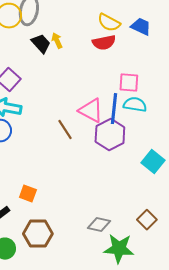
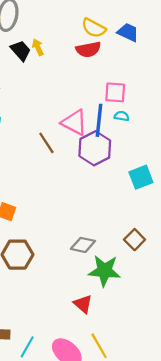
cyan semicircle: (135, 105) -> (122, 116), size x0.6
cyan square: (153, 162) -> (141, 177), turned 30

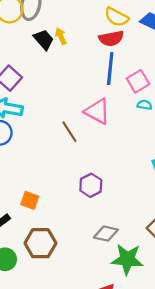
pink square: (115, 92) -> (138, 81), turned -35
blue line: (99, 120) -> (110, 68), moved
purple hexagon: (95, 148) -> (91, 185), moved, size x0.7

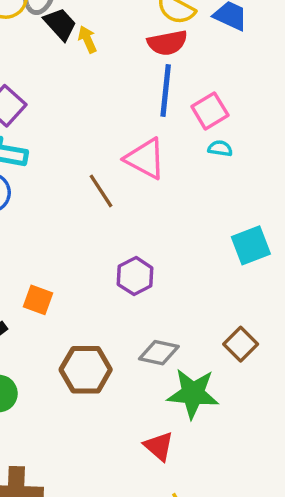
black trapezoid: (44, 40) -> (60, 24), moved
brown hexagon: (40, 243) -> (86, 370), moved

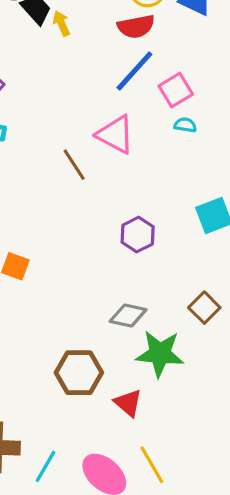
blue line: (166, 90) -> (134, 71), turned 36
purple hexagon: (135, 276) -> (138, 235), moved
brown hexagon: (86, 370) -> (79, 373), moved

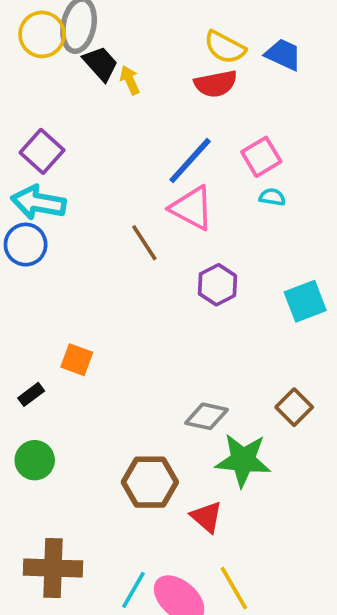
blue line: (134, 71) -> (190, 161), moved
purple hexagon: (138, 235) -> (217, 285), moved
cyan line: (46, 466) -> (133, 590), moved

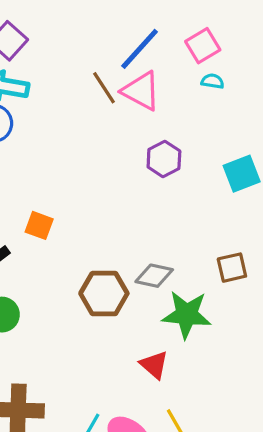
brown line: (144, 243) -> (104, 88), moved
brown square: (294, 407) -> (232, 268), turned 32
brown hexagon: (150, 482) -> (104, 293), moved

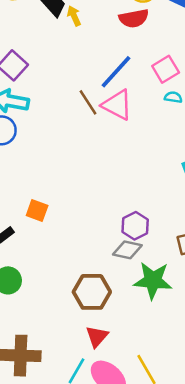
purple hexagon: (164, 159) -> (135, 226), moved
brown hexagon: (104, 293) -> (92, 292), moved
red triangle: (154, 365) -> (97, 336), moved, turned 30

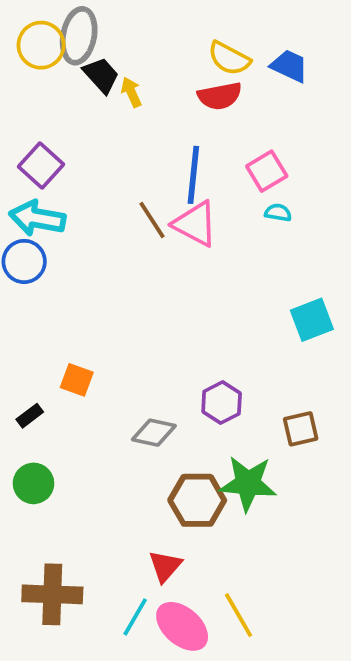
blue line: (116, 72) -> (193, 175), turned -36
gray diamond: (127, 250) -> (154, 433), moved
brown hexagon: (92, 292) -> (197, 500), moved

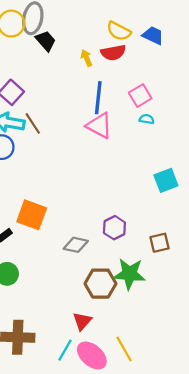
yellow arrow: (131, 92) -> (86, 58), moved
brown line: (152, 220) -> (33, 123), moved
orange square: (77, 380) -> (32, 215), size x1.6

